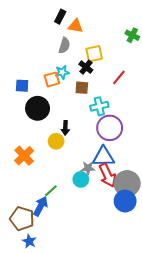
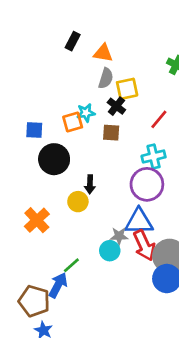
black rectangle: (60, 17) -> (73, 41), moved
gray semicircle: (64, 45) -> (106, 78), moved
cyan cross: (99, 106) -> (154, 157), moved

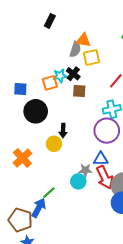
orange triangle: (103, 53) -> (83, 40), moved
black cross: (116, 106) -> (73, 74), moved
blue triangle: (139, 221) -> (101, 159), size x0.7

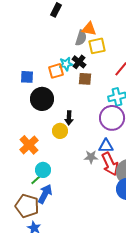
cyan circle: (78, 181) -> (43, 170), moved
green line: (49, 193) -> (37, 179), moved

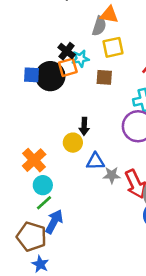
yellow square: (97, 46) -> (113, 47), moved
black cross: (79, 62) -> (67, 51), moved
black circle: (42, 99) -> (50, 76), moved
blue triangle: (106, 146) -> (95, 161), moved
cyan circle: (43, 170) -> (43, 185), moved

